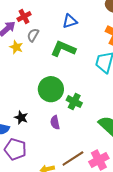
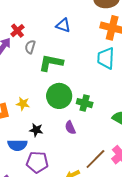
blue triangle: (70, 21) -> (63, 25), turned 49
yellow star: (16, 47) -> (23, 104), moved
green L-shape: (63, 49) -> (51, 63), moved

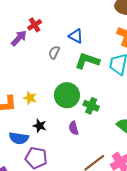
blue triangle: (63, 25) -> (76, 36), moved
gray semicircle: (30, 47) -> (54, 52), moved
green L-shape: (51, 63) -> (87, 61), moved

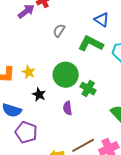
blue triangle: (76, 36) -> (102, 20), moved
black star: (40, 126) -> (39, 95), moved

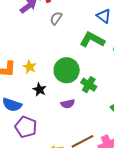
gray semicircle: (59, 31) -> (56, 18), moved
purple semicircle: (67, 108) -> (68, 104), turned -96

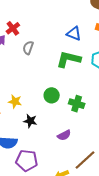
green circle: (67, 70) -> (52, 95), size x0.6
purple semicircle: (68, 104) -> (64, 135), moved

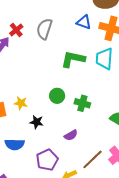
blue triangle: (74, 34) -> (84, 22), moved
gray semicircle: (28, 48) -> (44, 29), moved, size x1.5
purple pentagon: (27, 161) -> (47, 160), moved, turned -30

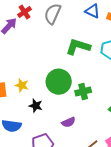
green circle: (57, 96) -> (59, 82), size x1.6
green cross: (82, 103) -> (83, 92), turned -35

